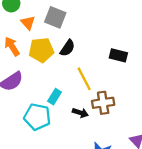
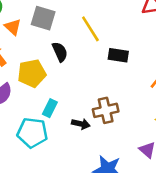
black semicircle: (67, 48) -> (60, 52), turned -54
yellow pentagon: (41, 50) -> (32, 73), moved
yellow line: (84, 79) -> (90, 29), moved

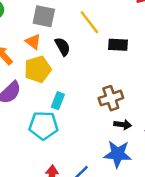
orange triangle: (13, 27) -> (33, 42), moved
black arrow: (81, 124) -> (123, 125), moved

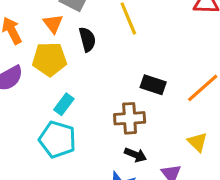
black rectangle: (118, 45) -> (153, 85), moved
cyan pentagon: (43, 125) -> (57, 139), moved

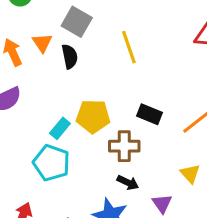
orange triangle: (53, 24) -> (42, 43), moved
black semicircle: (87, 39) -> (70, 56), moved
yellow pentagon: (50, 59) -> (93, 116), moved

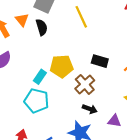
brown cross: (124, 146) -> (85, 84), turned -36
purple triangle: (162, 204) -> (114, 121), turned -40

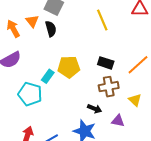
yellow line: (81, 17) -> (102, 20), moved
brown cross: (85, 84) -> (109, 87), moved, turned 30
cyan pentagon: (36, 101) -> (30, 94), moved

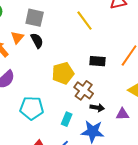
orange triangle: (32, 21) -> (17, 37), turned 32
cyan rectangle: (48, 76) -> (67, 119), moved
brown cross: (109, 87) -> (84, 90), moved, turned -30

